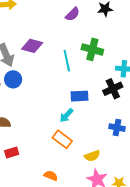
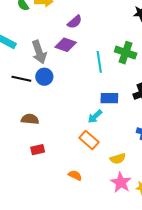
purple semicircle: (73, 14) -> (75, 22), moved

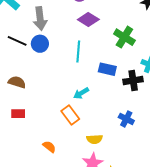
purple diamond: (66, 45) -> (88, 20), moved
cyan line: (99, 62) -> (78, 52), moved
blue rectangle: (109, 98) -> (107, 69), moved

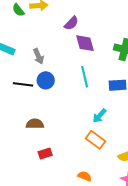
gray arrow: (40, 19) -> (38, 56), size x0.7
purple diamond: (88, 20) -> (85, 43), turned 60

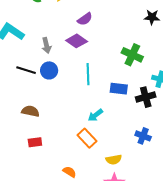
purple diamond: (85, 43) -> (77, 41), moved, turned -50

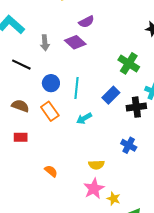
blue circle: (49, 70) -> (51, 83), moved
cyan line: (88, 74) -> (77, 88), moved
blue rectangle: (119, 89) -> (111, 95), turned -60
orange rectangle: (87, 138) -> (50, 111), moved

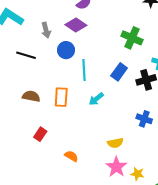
blue circle: (51, 83) -> (66, 50), moved
orange rectangle: (50, 111) -> (61, 97), turned 48
red rectangle: (21, 137) -> (40, 134), moved, turned -48

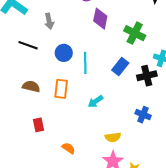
purple diamond: (76, 25) -> (100, 19), moved, turned 65
blue circle: (66, 50) -> (64, 53), moved
cyan arrow: (96, 99) -> (96, 101), moved
red rectangle: (40, 134) -> (38, 125), turned -48

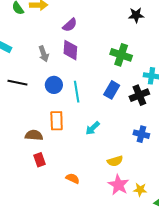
purple diamond: (100, 19) -> (70, 50), moved
gray arrow: (49, 21) -> (44, 54), moved
brown semicircle: (31, 86) -> (34, 135), moved

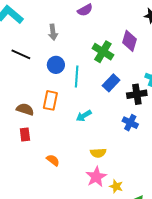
purple diamond: (70, 50) -> (129, 41), moved
green cross: (121, 55) -> (103, 52), moved
blue cross: (141, 134) -> (130, 123), moved

